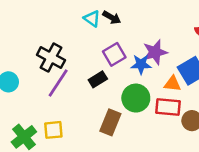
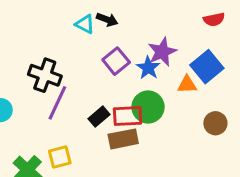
blue star: (141, 64) -> (148, 68), turned -30
black rectangle: (98, 79) -> (99, 117), moved
red rectangle: (168, 107) -> (128, 116), moved
brown rectangle: (110, 122) -> (123, 139), turned 65

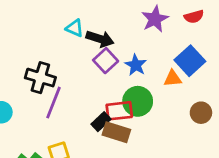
black arrow: (107, 20) -> (100, 39), moved, size x1.4
purple star: (162, 52) -> (155, 19), moved
black rectangle: (99, 117) -> (101, 122), moved
brown rectangle: (123, 139) -> (116, 132), turned 32

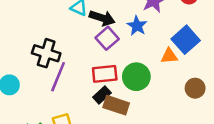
blue star: (136, 65) -> (137, 26), moved
red rectangle: (119, 111) -> (105, 74), moved

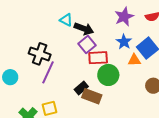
blue star: (137, 26) -> (124, 42), moved
red rectangle: (105, 74) -> (98, 58), moved

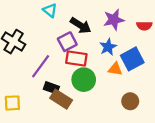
black arrow: (84, 29) -> (81, 25), moved
purple line: (48, 72) -> (41, 66), moved
black rectangle: (81, 88) -> (51, 88), turned 48

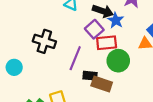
blue star: (108, 47) -> (116, 20), moved

